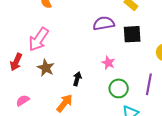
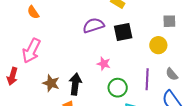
brown star: (46, 68) -> (51, 83), moved
black arrow: (77, 79) -> (75, 84), size x1.5

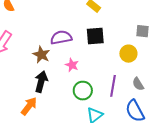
purple semicircle: (93, 25) -> (61, 37), moved
brown star: (51, 83) -> (41, 55), moved

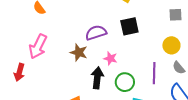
yellow circle: (128, 54) -> (171, 45), moved
black arrow: (41, 82) -> (97, 78), moved

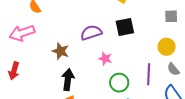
pink arrow: (38, 46) -> (22, 33), moved, turned 45
brown star: (79, 52) -> (61, 51), moved
black arrow: (97, 78) -> (68, 80), moved

